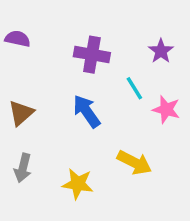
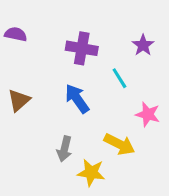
pink star: (166, 109) -> (148, 114), moved
gray arrow: (23, 168) -> (64, 149), moved
yellow star: (78, 184) -> (91, 173), moved

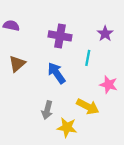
cyan line: (119, 78) -> (88, 58), turned 42
brown triangle: (19, 100) -> (17, 64), moved

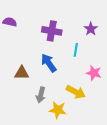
brown triangle: (17, 64) -> (22, 73), moved, turned 42

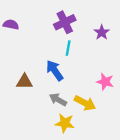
purple cross: (52, 31) -> (65, 22), moved, turned -36
cyan line: (76, 50) -> (68, 48), moved
gray arrow: (41, 95) -> (58, 100), moved, turned 105

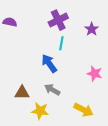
brown triangle: (24, 82) -> (22, 93), moved
yellow arrow: (85, 103) -> (83, 110), moved
yellow star: (65, 123) -> (40, 111), moved

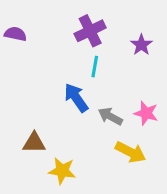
gray arrow: (52, 90) -> (110, 116), moved
yellow arrow: (83, 110) -> (131, 152), moved

